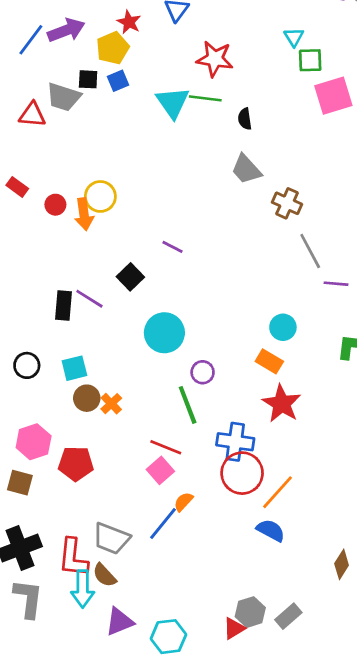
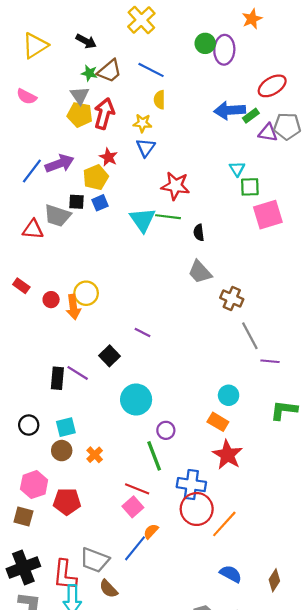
brown circle: (87, 398) -> (62, 451), moved
blue semicircle: (271, 530) -> (231, 574), moved
brown semicircle: (104, 575) -> (108, 589), moved

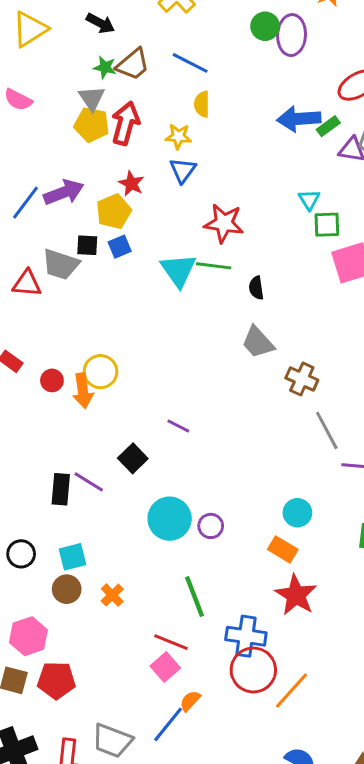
purple circle: (166, 430) -> (211, 526), moved
red pentagon: (67, 502) -> (56, 680), moved

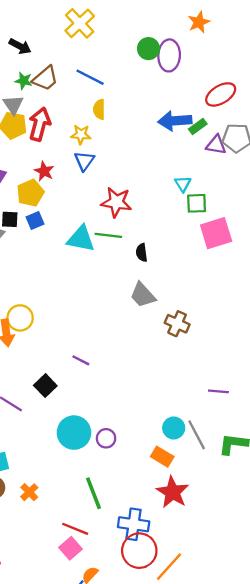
cyan triangle: (178, 270) -> (81, 239), turned -44
gray line: (327, 430) -> (197, 435), moved

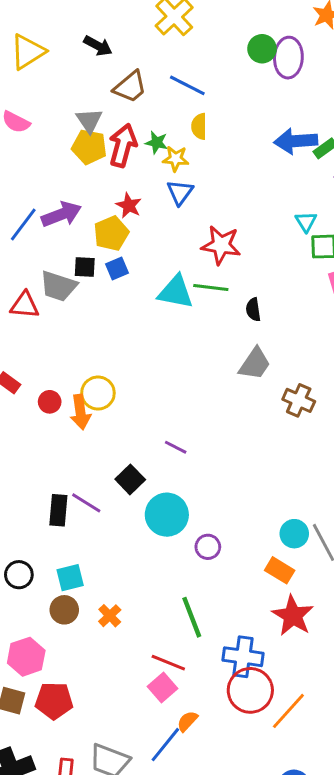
green star: (24, 81) -> (157, 143), moved
gray trapezoid: (143, 295) -> (255, 364), turned -104
cyan circle: (74, 433) -> (167, 515), moved

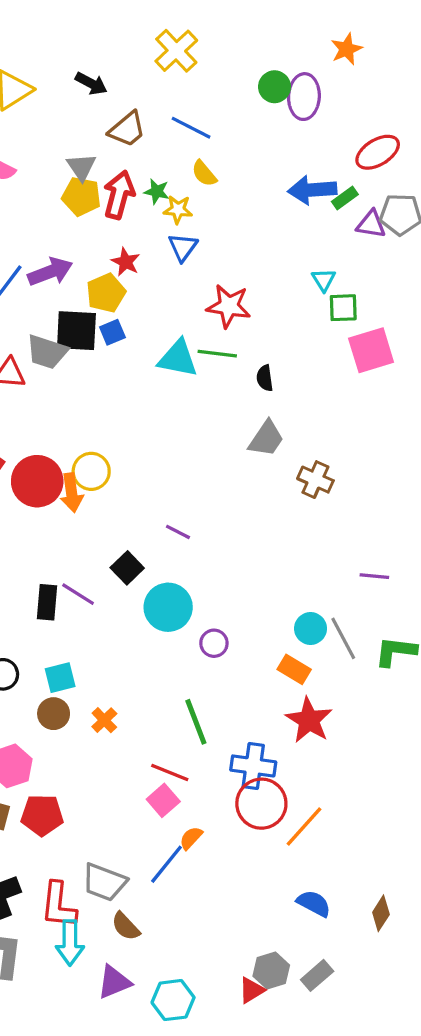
yellow semicircle: (199, 126) -> (204, 173), turned -40
black square: (85, 267) -> (76, 331), size x1.8
red circle: (50, 402) -> (37, 481), size x2.0

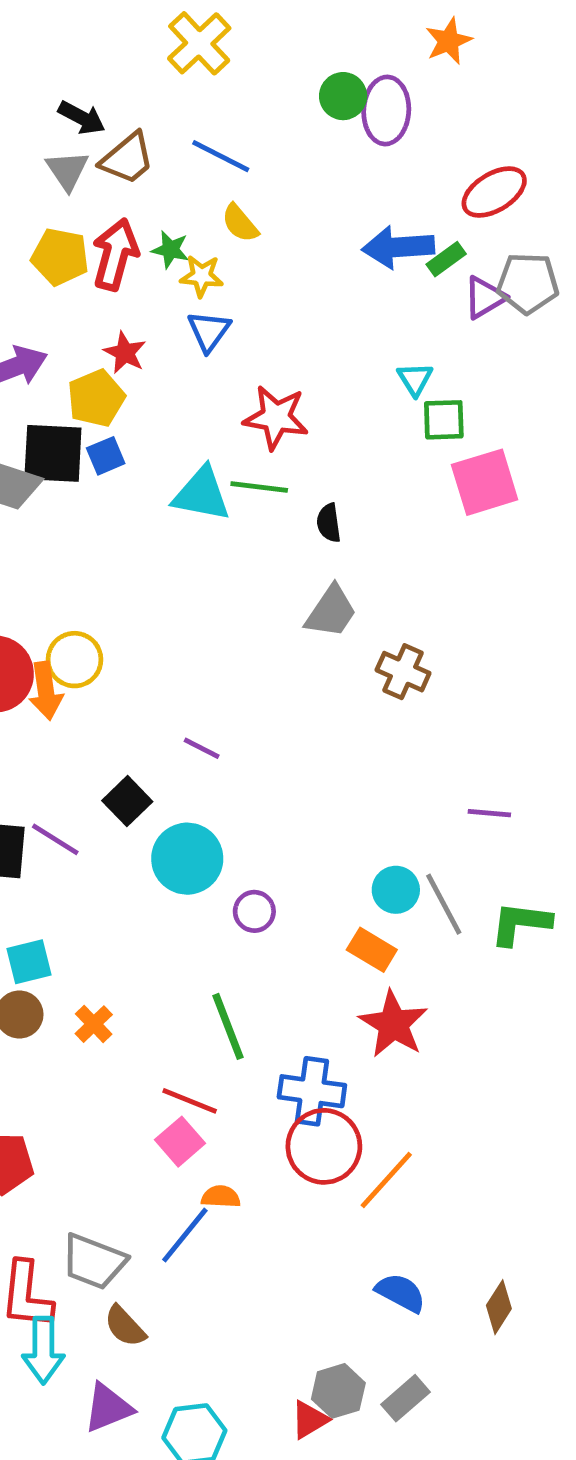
black arrow: (91, 83) -> (82, 118), moved
gray triangle: (81, 167) -> (67, 170), moved
purple triangle: (371, 224) -> (485, 298), turned -40
orange semicircle: (191, 838) -> (221, 1197), turned 50

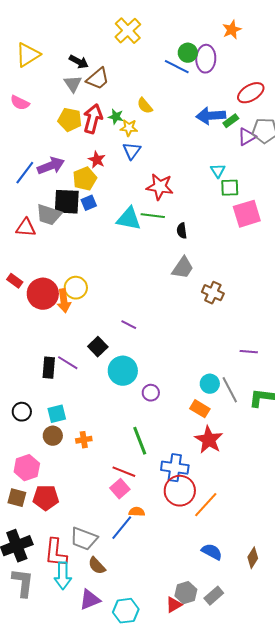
blue line: (221, 156) -> (177, 67), moved
orange cross: (94, 1024) -> (84, 440), turned 35

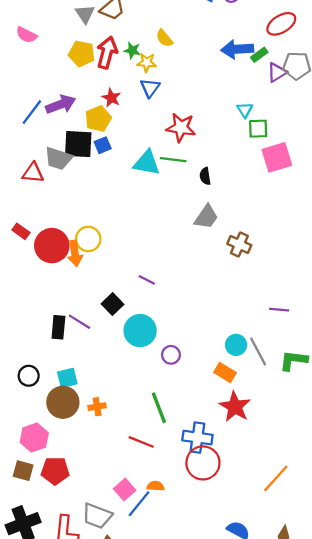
brown circle: (53, 436) -> (63, 402), size x1.5
pink square: (120, 489) -> (125, 489), moved
orange line: (206, 505) -> (276, 478), moved

